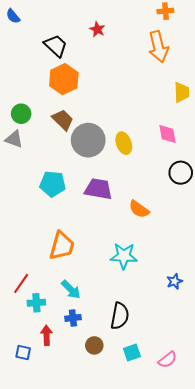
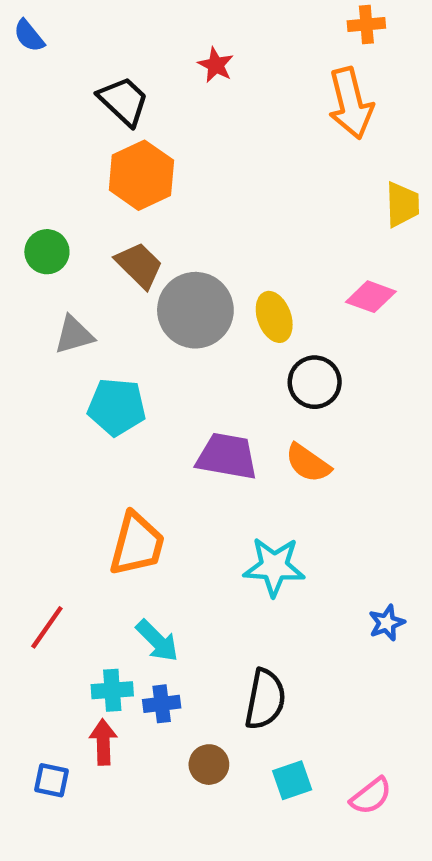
pink diamond: (167, 134) -> (371, 297), turned -60
gray triangle: (14, 139) -> (74, 335), moved, turned -36
black circle: (181, 173) -> (315, 382), moved
purple trapezoid: (98, 189) -> (227, 456), moved
cyan cross: (36, 303) -> (112, 690), moved

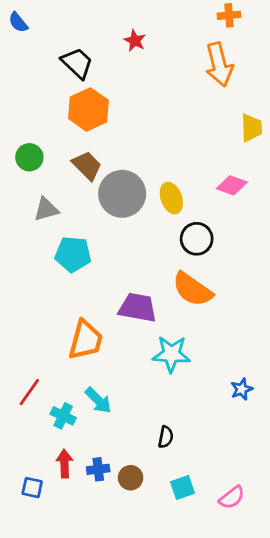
purple trapezoid: (227, 456) -> (138, 308), moved
orange semicircle: (308, 463) -> (192, 289), size x1.4
cyan cross: (112, 690) -> (63, 416), moved, turned 30
black semicircle: (265, 699) -> (166, 437), size x0.6
blue cross: (162, 704) -> (98, 469), moved

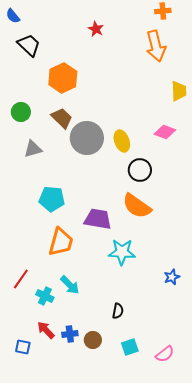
black trapezoid: (77, 63) -> (29, 45), moved
cyan pentagon: (73, 254) -> (52, 199), moved
red arrow: (65, 464) -> (46, 330), turned -42

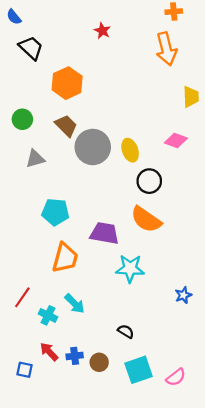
black semicircle: (118, 311) -> (126, 331), turned -70
cyan square: (130, 347) -> (139, 370), size x1.5

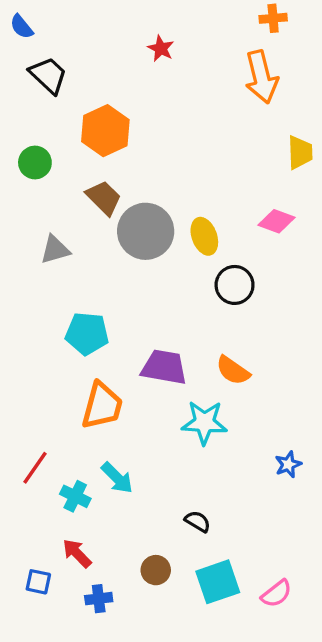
green circle: (22, 119) -> (35, 163), moved
orange semicircle: (146, 219) -> (233, 370), moved, size x0.7
blue cross: (75, 356) -> (99, 599), moved

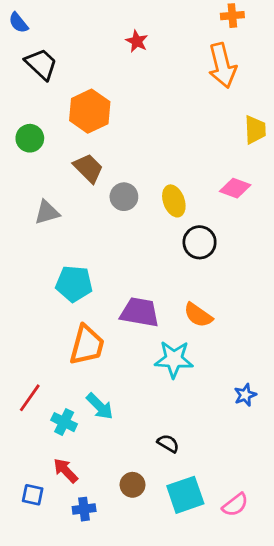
gray circle: (146, 231) -> (124, 197), size x0.6

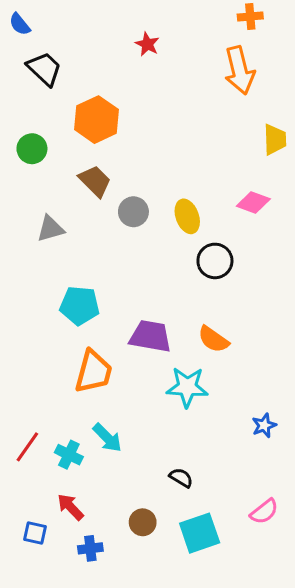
red line: (30, 398) -> (27, 447), moved
pink semicircle: (235, 505) -> (264, 512), moved

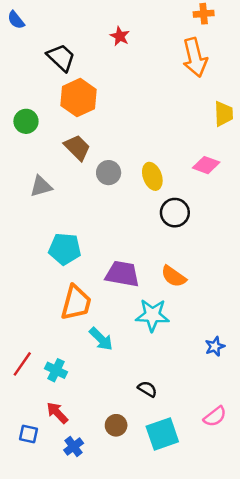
black trapezoid: (44, 69) -> (61, 57), moved
cyan arrow: (107, 438) -> (101, 339), moved
blue cross: (90, 548) -> (74, 447), turned -30

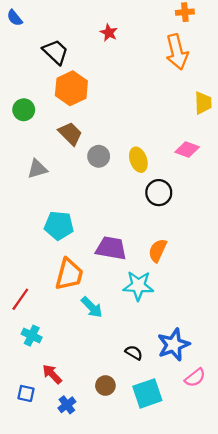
orange semicircle: (174, 276) -> (158, 250), turned 80
blue star: (215, 346) -> (174, 345), moved, size x1.8
red line: (22, 364) -> (20, 299), moved
cyan cross: (56, 370) -> (32, 336), moved

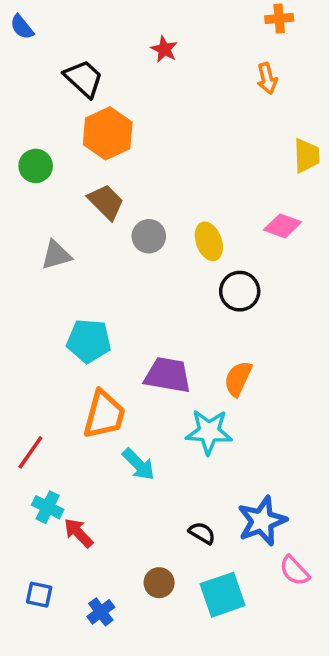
orange arrow: (177, 52) -> (267, 78), size x0.6
red arrow: (52, 374) -> (78, 533), moved
pink semicircle: (195, 378) -> (295, 571), turned 85

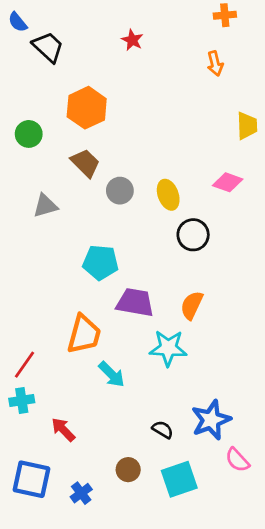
black trapezoid: (84, 78) -> (48, 47), moved
cyan pentagon: (89, 341) -> (101, 262), moved
cyan cross: (48, 507) -> (22, 401), moved, turned -35
blue square: (39, 595) -> (31, 479), size x1.8

